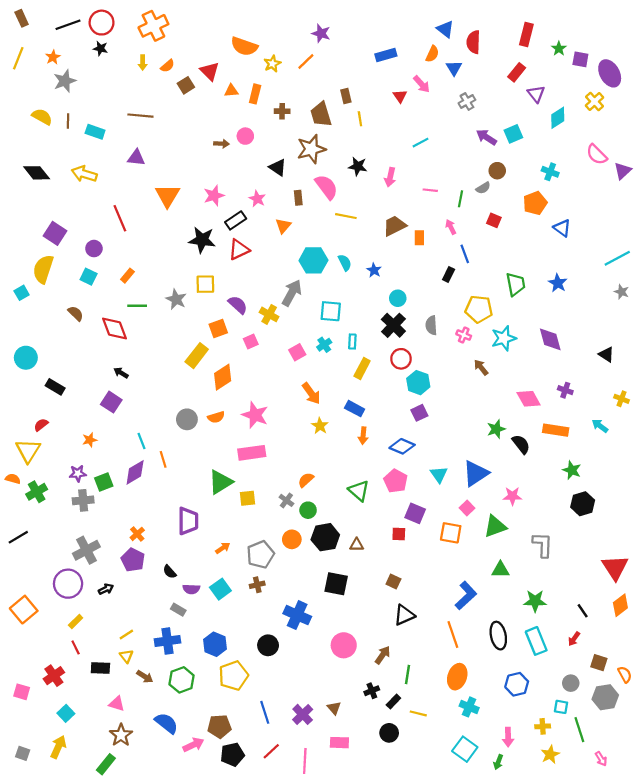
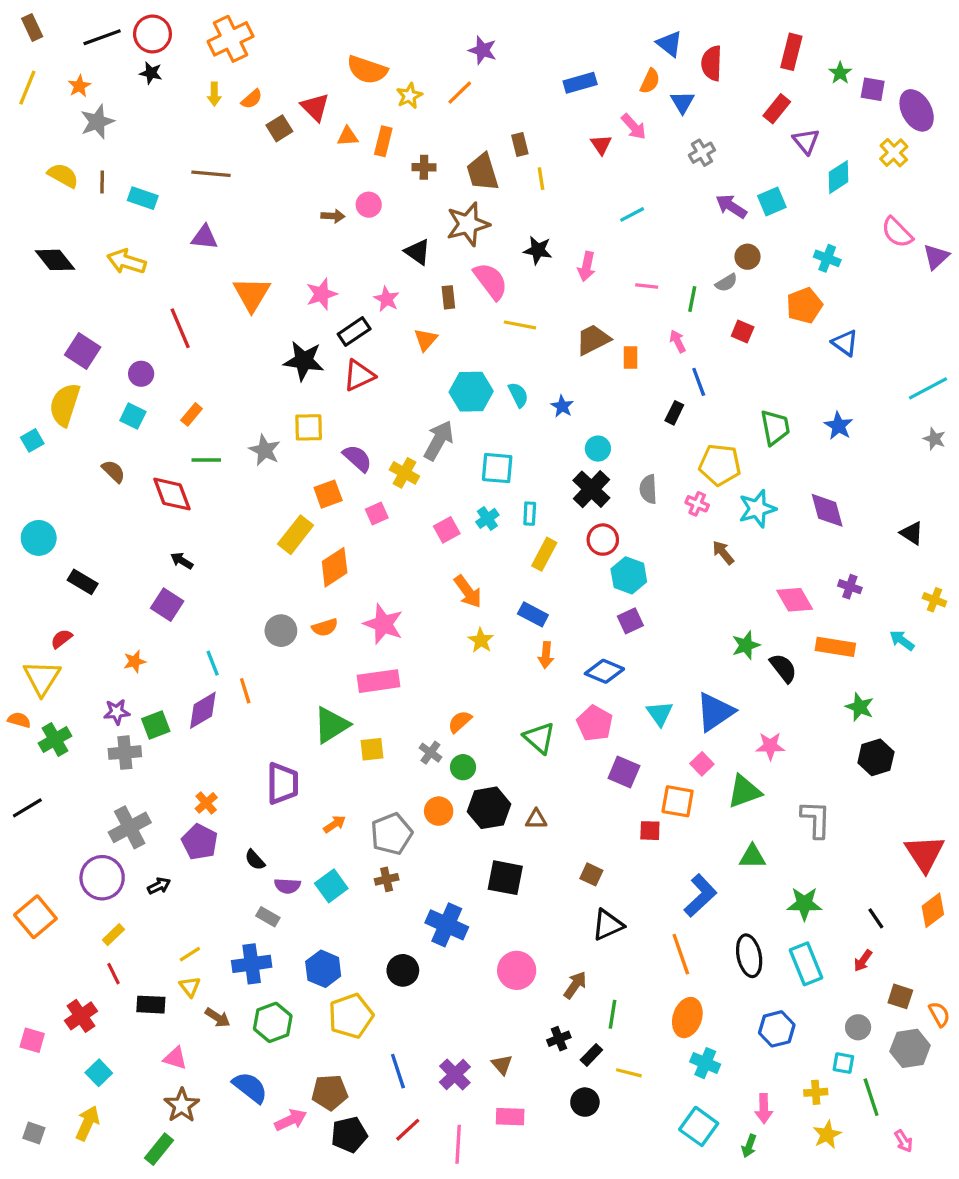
red square: (399, 534) -> (650, 831), moved

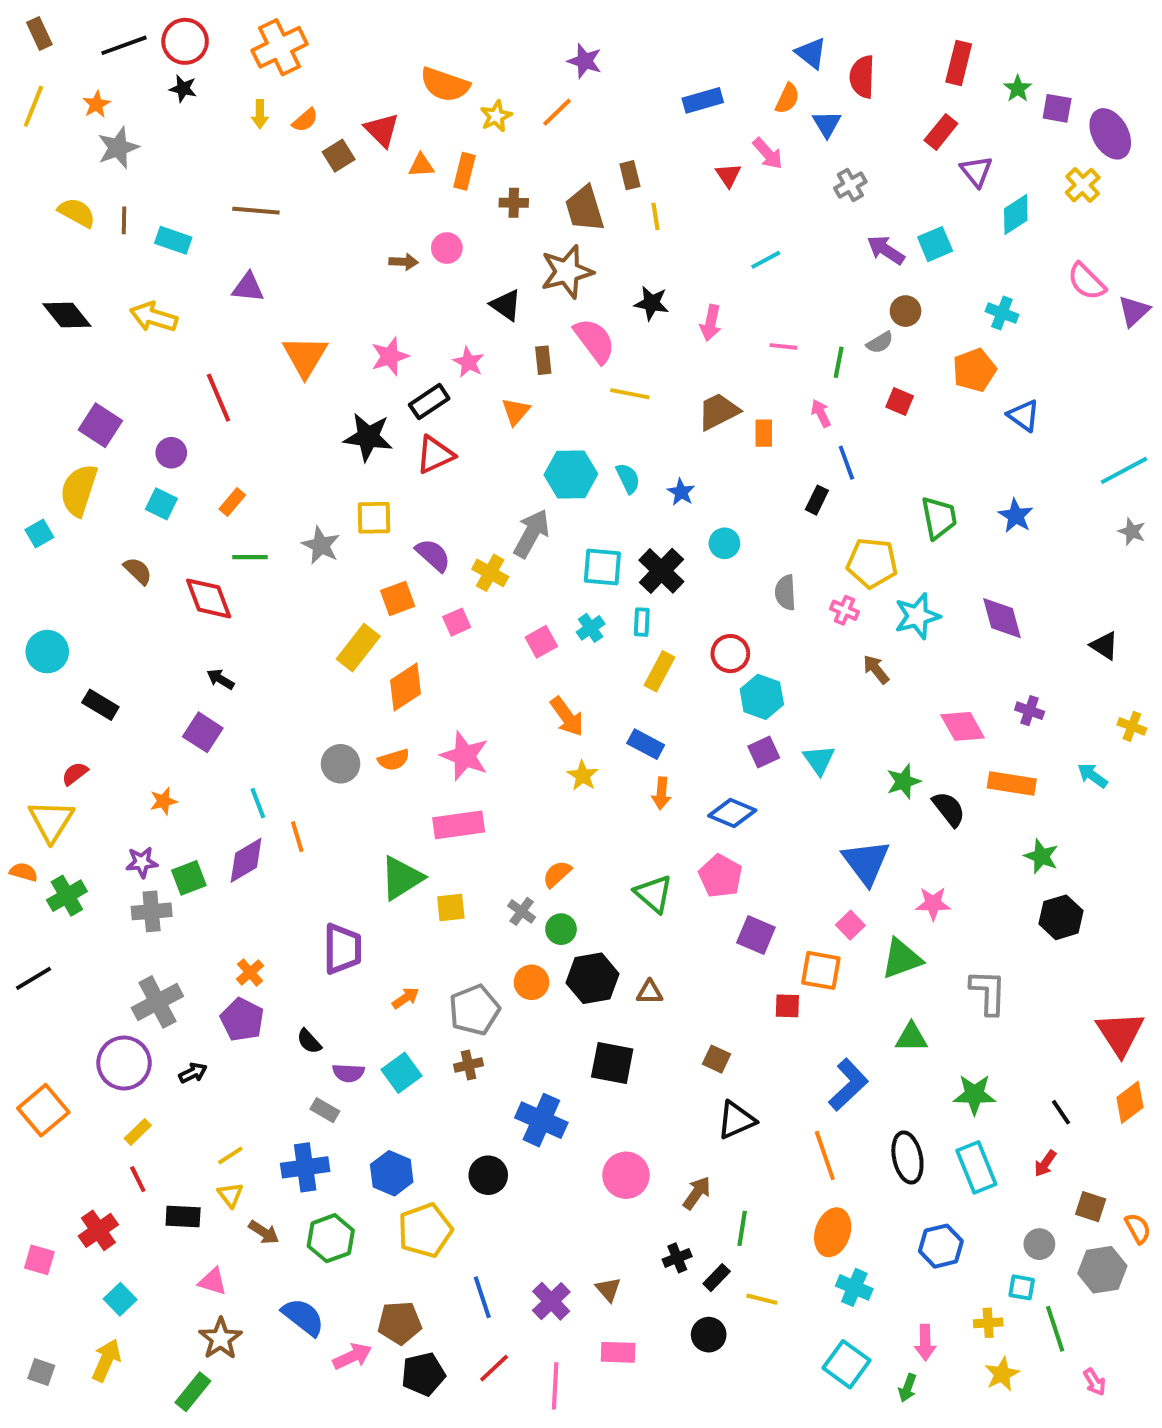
black cross: (591, 489) -> (661, 571), moved
blue triangle: (715, 712) -> (866, 862), turned -33
cyan triangle: (660, 714) -> (819, 760), moved

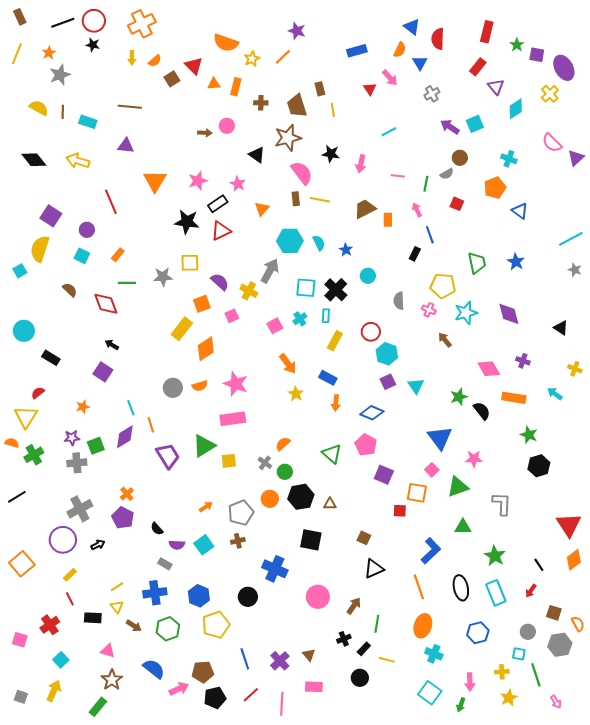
brown rectangle: (543, 360) -> (296, 199), moved
gray star: (321, 545) -> (163, 277), turned -30
purple trapezoid: (343, 949) -> (168, 456), moved, turned -32
green star: (974, 1094) -> (495, 556), turned 30

